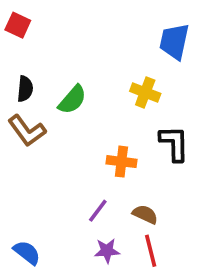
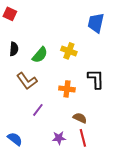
yellow cross: (145, 92) -> (69, 51), moved
brown L-shape: (27, 131) -> (27, 81), moved
purple line: (98, 211) -> (38, 110), moved

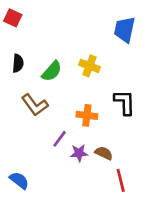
purple line: (38, 110) -> (60, 139), moved
purple star: (59, 138) -> (79, 153), moved
red line: (83, 138) -> (121, 180), moved

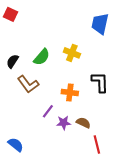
black semicircle: (18, 63) -> (13, 61), moved, turned -152

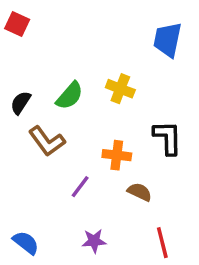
purple star: (64, 123) -> (94, 241), moved
brown semicircle: (83, 123) -> (140, 192), moved

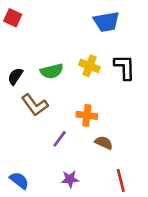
blue trapezoid: (168, 40) -> (106, 22), moved, turned -112
green semicircle: (70, 96) -> (52, 71), turned 35
black L-shape: (168, 138) -> (125, 67), moved

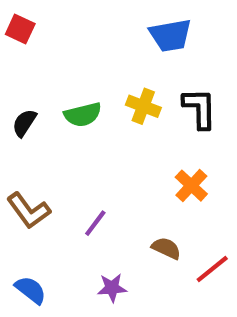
brown L-shape: (35, 105) -> (29, 211), moved
orange cross: (87, 115) -> (191, 186), moved, turned 36
brown semicircle: (104, 143) -> (166, 248), moved
red line: (121, 180) -> (212, 269), moved, turned 65

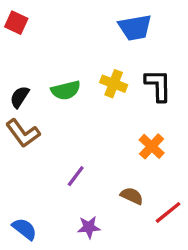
brown L-shape: (29, 211) -> (23, 133), moved

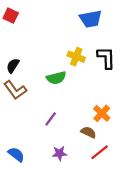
green semicircle: (66, 90) -> (56, 78), moved
orange cross: (152, 146) -> (102, 113), moved
red line: (168, 212) -> (100, 152), moved

